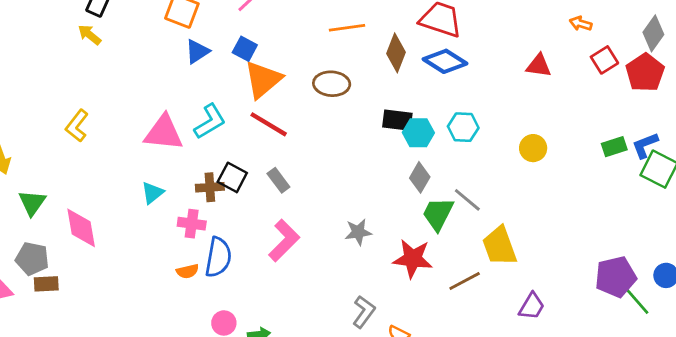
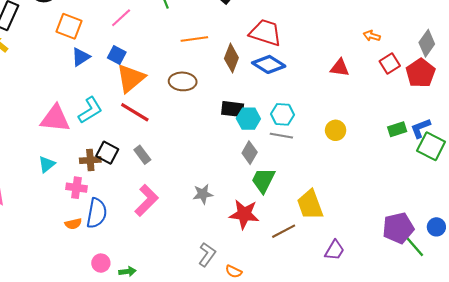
gray line: (467, 200) -> (281, 136), moved, turned -30

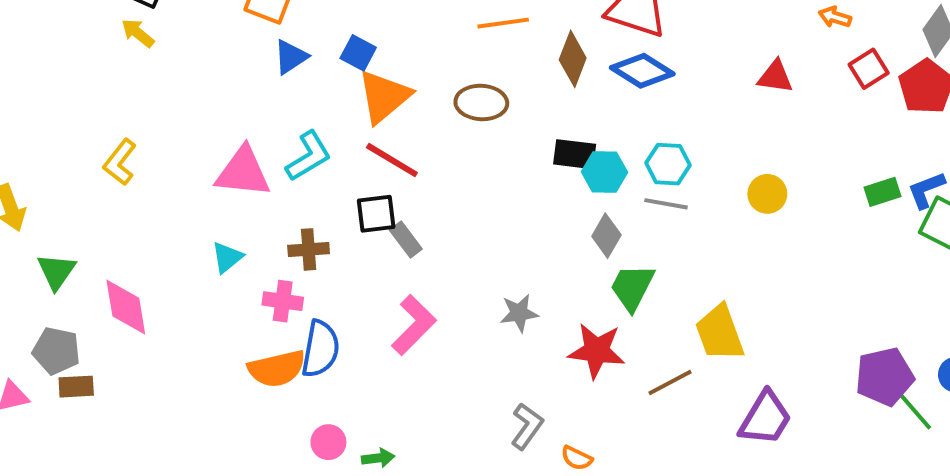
black square: (107, 153) -> (376, 214), moved, turned -35
orange semicircle: (73, 224) -> (277, 369), size x1.8
purple trapezoid: (334, 250) -> (765, 418), size x1.4

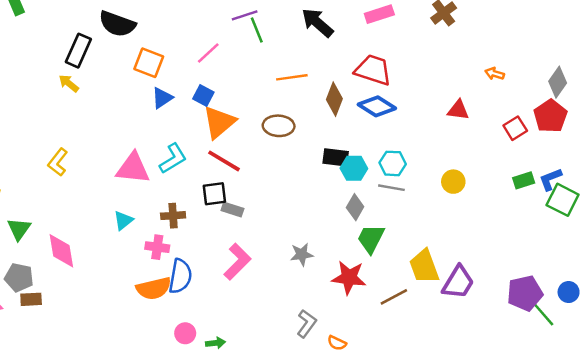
red square: (869, 69) -> (515, 128), moved
gray rectangle: (406, 240) -> (232, 210), turned -35
purple trapezoid: (765, 418) -> (458, 282), moved

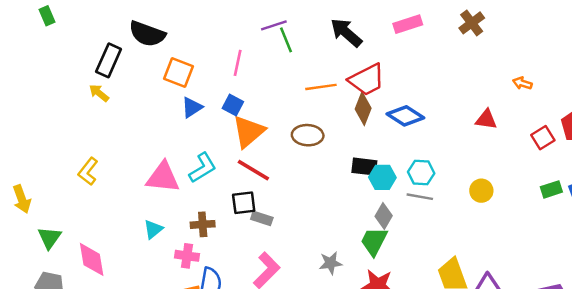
pink line: (208, 53) -> (238, 63), turned -35
red trapezoid: (373, 70) -> (367, 80), moved, turned 135
green trapezoid: (371, 239) -> (374, 241), moved

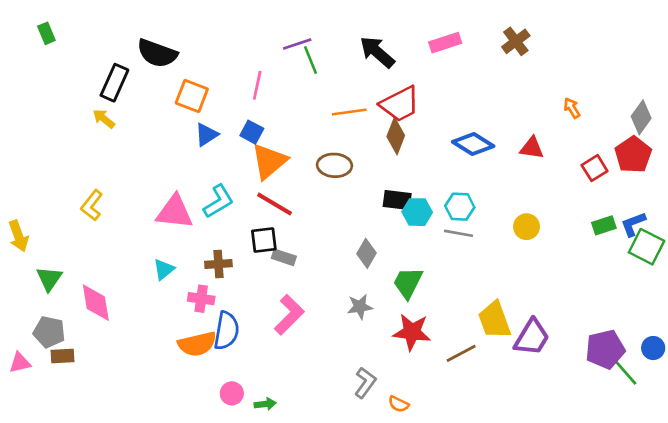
orange arrow: (522, 83) -> (572, 108), turned 42
blue diamond: (405, 116) -> (473, 144), moved
gray diamond: (384, 216) -> (366, 253), moved

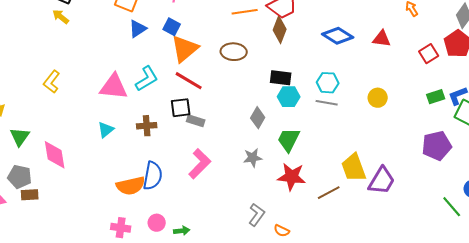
cyan hexagon: (417, 212) -> (289, 97), moved
pink cross: (201, 299) -> (121, 228), moved
purple pentagon: (605, 349) -> (437, 146), moved

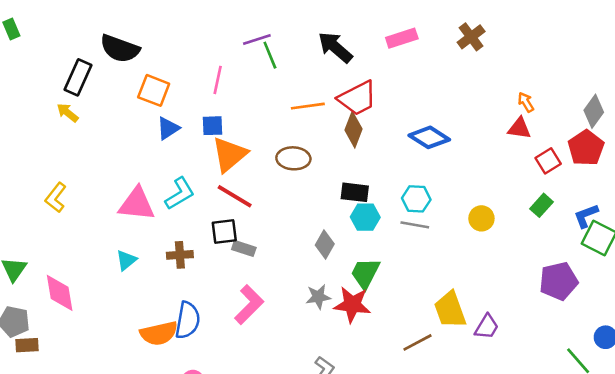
blue square: (172, 27) -> (212, 126), turned -30
red triangle: (382, 39) -> (519, 128), moved
green rectangle: (436, 97) -> (542, 205), moved, turned -30
red star: (292, 177) -> (352, 305), moved
purple trapezoid: (382, 181) -> (487, 327), size x0.7

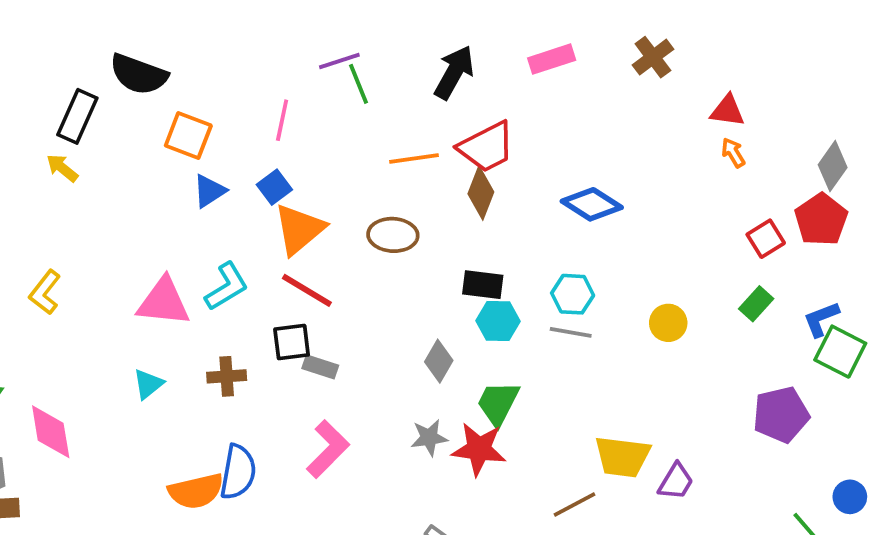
black arrow: (335, 47) -> (454, 72), turned 78
blue square: (212, 126) -> (274, 187), turned -35
red triangle: (519, 128) -> (727, 111), moved
yellow trapezoid: (450, 310) -> (622, 457), turned -63

